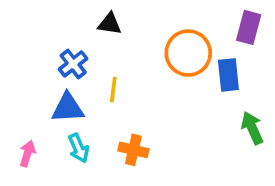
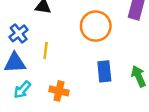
blue rectangle: (228, 75) -> (104, 71), moved
cyan arrow: (79, 148) -> (22, 90), turned 66

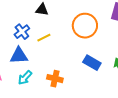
yellow line: (46, 51) -> (44, 38), moved, turned 56
blue rectangle: (104, 71) -> (92, 63), turned -54

